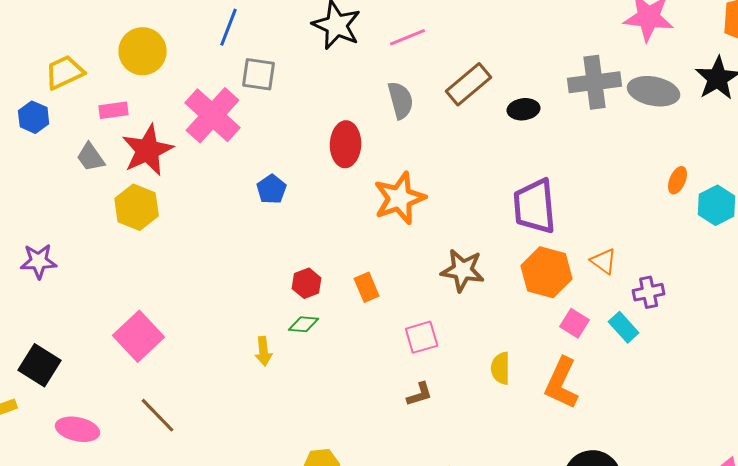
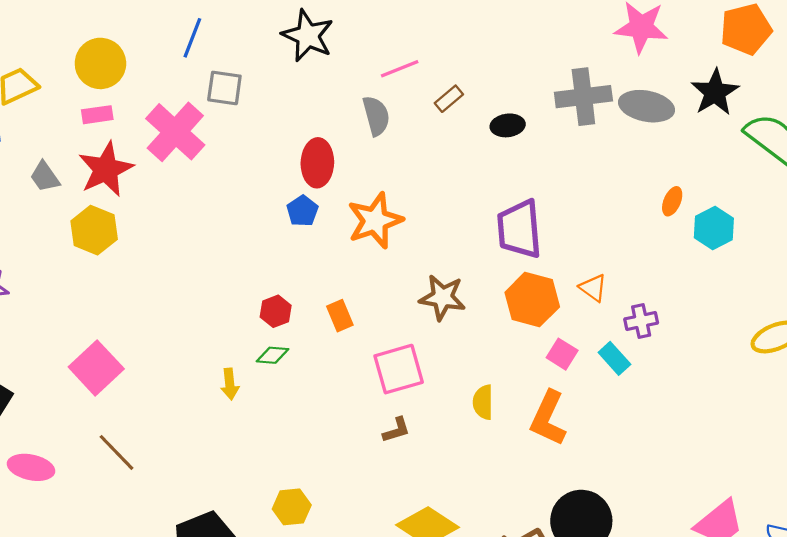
pink line: (408, 37) -> (400, 69), moved
brown rectangle: (469, 84) -> (449, 99), size x0.6
pink rectangle: (114, 110) -> (97, 115), moved
blue pentagon: (272, 189) -> (302, 211), moved
pink square: (422, 337) -> (399, 369), size x1.4

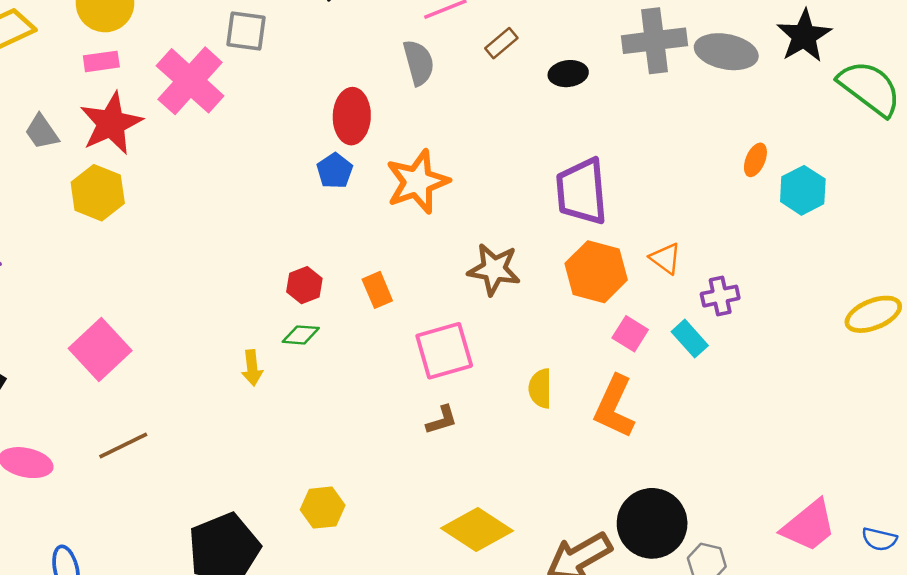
brown line: (116, 452) -> (123, 446), turned -72

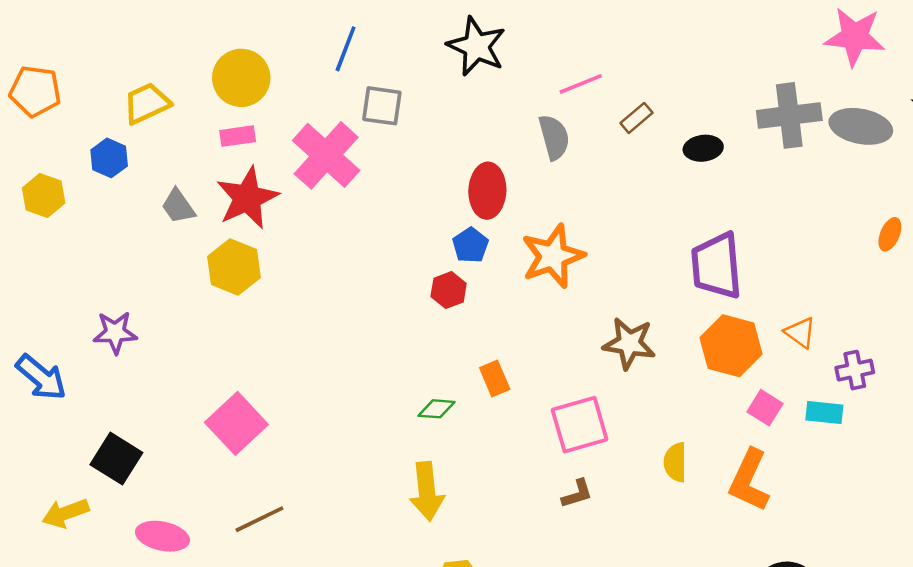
red hexagon: (304, 285) -> (449, 290), moved
orange rectangle: (377, 290) -> (495, 379), moved
cyan rectangle: (690, 339) -> (824, 412), turned -42
yellow arrow: (252, 368) -> (427, 491), moved, size x1.6

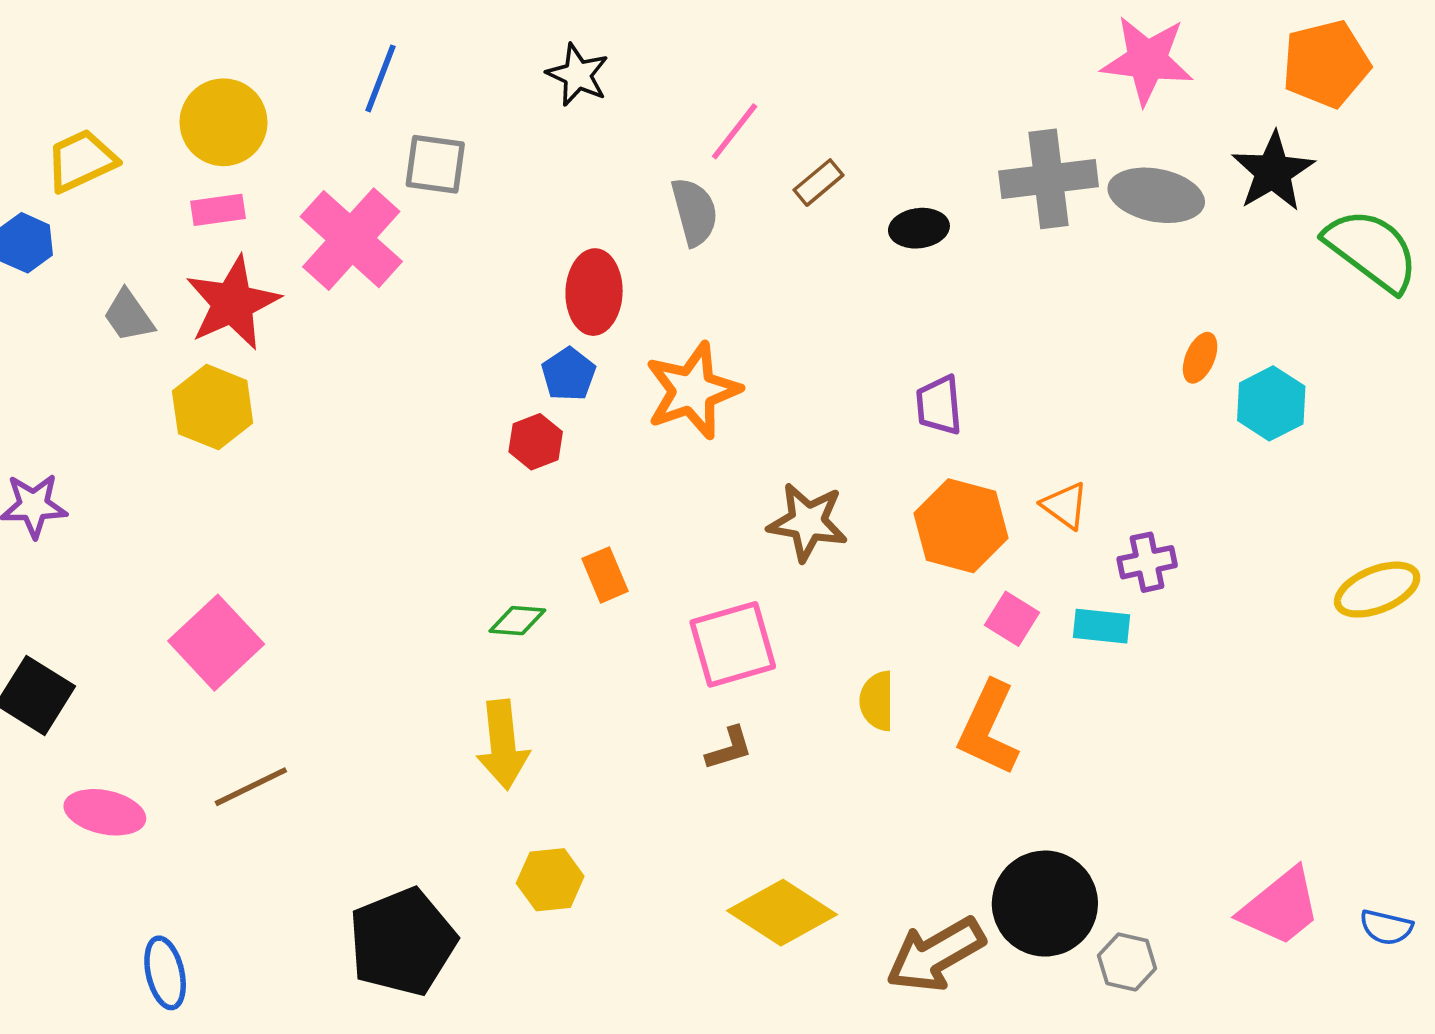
black star: (476, 46) -> (578, 75), size x0.7
pink line: (581, 84) -> (735, 131), turned -30
purple trapezoid: (717, 266) -> (939, 405), size x0.6

